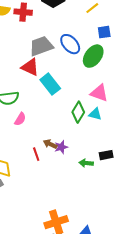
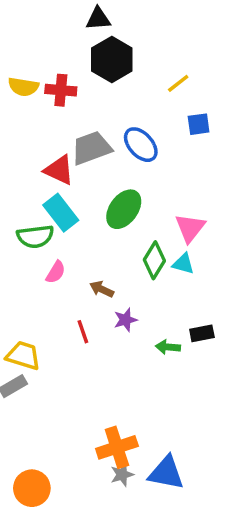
green ellipse: (93, 56) -> (124, 209), moved
red triangle: (30, 67) -> (59, 170), moved
cyan rectangle: (50, 84) -> (61, 213), moved
pink triangle: (99, 93) -> (190, 228), turned 48
brown arrow: (50, 144) -> (102, 289), moved

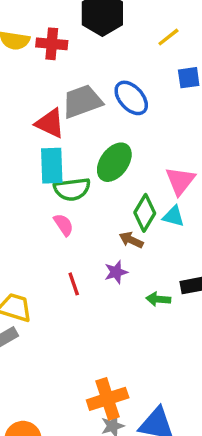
cyan rectangle: (61, 213) -> (52, 166), turned 36
green semicircle: (35, 236) -> (72, 189), moved
pink semicircle: (56, 272) -> (64, 225), moved, turned -65
brown arrow: (102, 289) -> (131, 240), moved

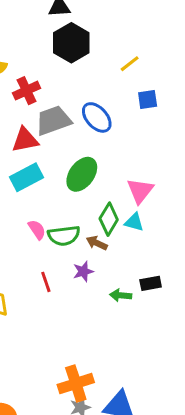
red cross: (52, 44) -> (26, 91), moved, turned -30
red triangle: (50, 123) -> (25, 140), turned -36
cyan rectangle: (52, 166) -> (26, 177), turned 64
green semicircle: (72, 189) -> (64, 236), moved

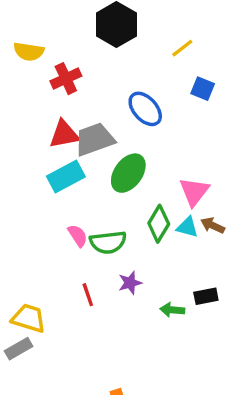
blue square: (148, 100) -> (203, 89), turned 30
gray trapezoid: (53, 120) -> (95, 139), moved
brown arrow: (97, 243) -> (213, 225), moved

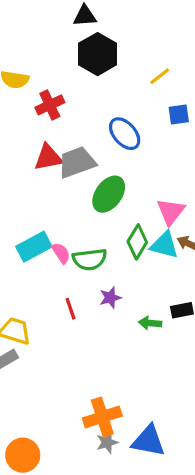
blue square: (203, 89) -> (179, 115), turned -30
cyan rectangle: (66, 176) -> (34, 247), moved
cyan triangle: (187, 227) -> (164, 245), size x1.4

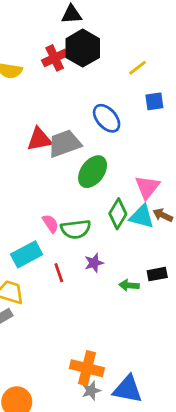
red cross: (50, 105) -> (55, 58), moved
cyan rectangle: (34, 247) -> (27, 254), moved
orange cross: (102, 417) -> (87, 368), turned 32

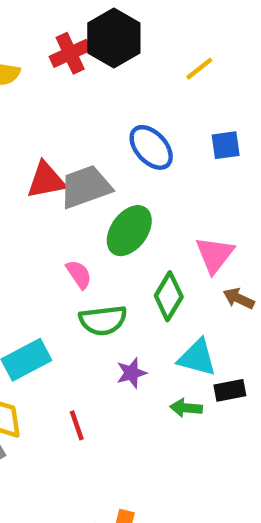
blue square: (154, 101) -> (226, 145), moved
cyan triangle: (142, 217) -> (197, 358), moved
pink semicircle: (50, 224) -> (79, 274), moved
red line: (59, 273) -> (77, 425), moved

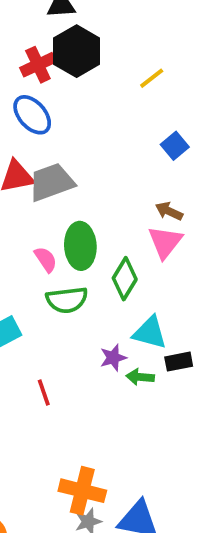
blue square: (226, 145) -> (175, 146), turned -32
blue ellipse: (151, 147) -> (32, 115), moved
green ellipse: (129, 231) -> (80, 246), moved, turned -39
brown arrow: (239, 298) -> (169, 211), moved
purple star: (131, 373) -> (113, 358), moved

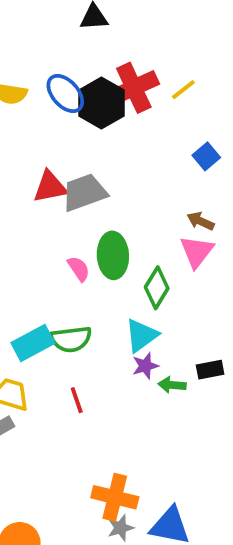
black hexagon: (77, 51) -> (101, 103), moved
red cross: (38, 65) -> (134, 88), moved, size x1.4
blue ellipse: (32, 115) -> (65, 93), moved
green semicircle: (67, 300) -> (71, 339), moved
cyan triangle: (150, 333) -> (141, 335), moved, turned -51

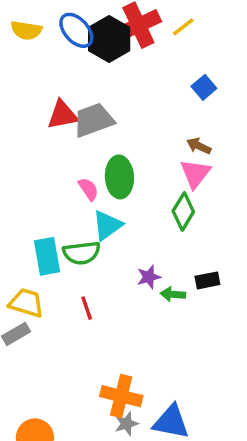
green diamond: (157, 288) -> (183, 211), moved
cyan triangle: (141, 335) -> (107, 225), moved
cyan rectangle: (33, 343) -> (47, 256), turned -72

